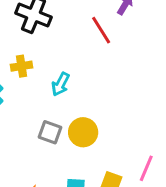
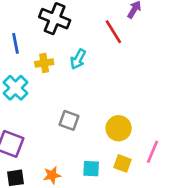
cyan arrow: (61, 84) -> (78, 59), moved
yellow circle: (83, 132) -> (119, 128), moved

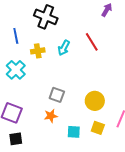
red line: (113, 32) -> (92, 42), moved
orange star: (52, 175) -> (51, 116), moved

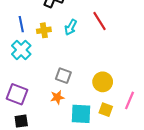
blue line: (16, 36) -> (21, 24), moved
cyan square: (74, 132) -> (81, 114), size x1.5

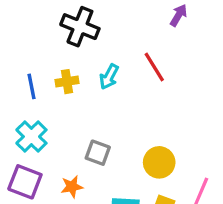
blue line: (21, 24) -> (31, 86), moved
cyan cross: (21, 50) -> (31, 137), moved
orange star: (57, 97) -> (72, 187), moved

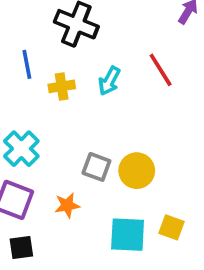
blue line: (31, 86) -> (27, 64), moved
yellow circle: (159, 162) -> (137, 171), moved

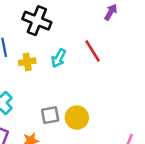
gray square: (96, 167) -> (50, 115), turned -30

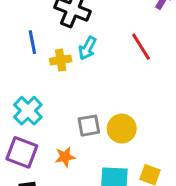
cyan arrow: (59, 58) -> (87, 48), moved

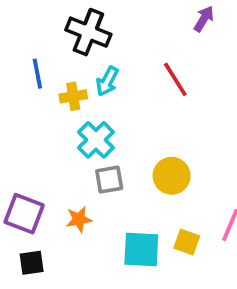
cyan cross: (28, 111) -> (96, 140), moved
yellow circle: (122, 129) -> (172, 176), moved

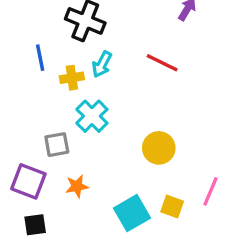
red line: (175, 79) -> (162, 63), turned -32
gray square: (109, 180) -> (57, 145), moved
cyan square: (141, 250) -> (132, 213), turned -33

